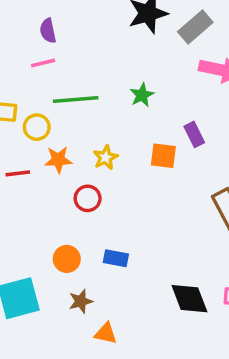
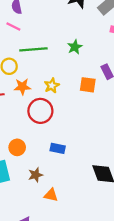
pink line: (43, 63) -> (13, 26), turned 40
red circle: (88, 198) -> (40, 111), size x1.5
orange circle: (67, 259) -> (17, 147), moved

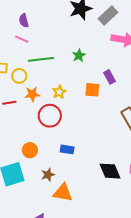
orange triangle: (51, 195) -> (63, 193), size x1.5

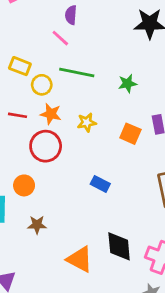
red circle: (50, 116) -> (46, 146), moved
blue rectangle: (67, 149) -> (100, 184), moved
orange triangle: (63, 193) -> (80, 259), moved

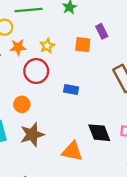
red circle: (46, 146) -> (36, 71), moved
orange circle: (24, 185) -> (22, 104), moved
brown star: (37, 225) -> (32, 135), size x1.6

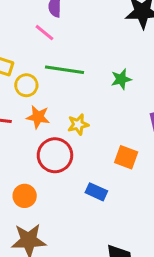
orange square: (83, 45) -> (126, 157), moved

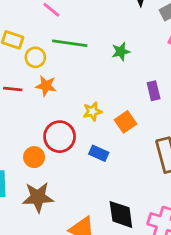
yellow star: (78, 124) -> (92, 111), moved
red circle: (55, 155) -> (60, 137), moved
orange square: (126, 157) -> (126, 122), turned 35

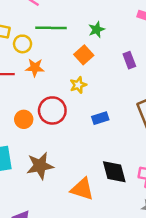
orange square: (126, 122) -> (84, 55), moved
blue rectangle: (99, 153) -> (100, 118), moved, turned -35
orange circle: (34, 157) -> (24, 119), moved

